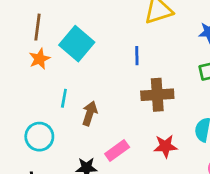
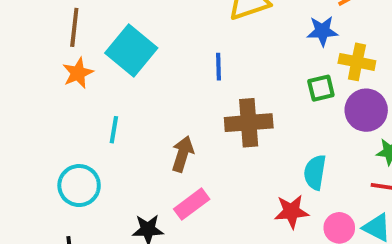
brown arrow: (90, 113) -> (183, 154), moved
red star: (165, 146) -> (292, 212), moved

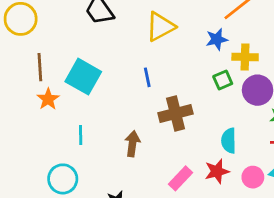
pink rectangle: (192, 204) -> (181, 178), moved

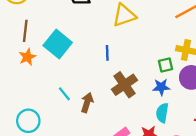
blue star: (217, 39) -> (161, 87), moved
brown cross: (176, 113) -> (125, 85), turned -30
cyan line: (81, 135) -> (64, 94), moved, turned -48

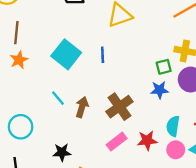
cyan square: (58, 44) -> (66, 54), moved
brown cross: (125, 85) -> (119, 107), moved
cyan semicircle: (162, 113) -> (173, 126), moved

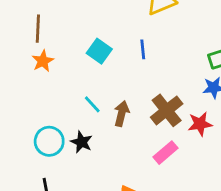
cyan square: (66, 54) -> (99, 51), size x0.7
red star: (147, 140) -> (200, 124), moved
black star: (62, 152) -> (82, 142), moved, turned 30

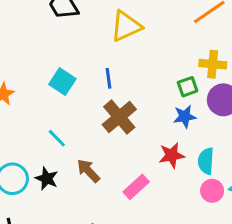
brown cross: (167, 110) -> (119, 117), moved
brown arrow: (122, 114) -> (88, 171), moved, turned -55

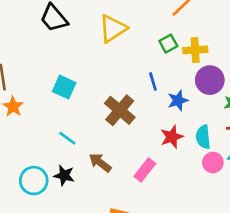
blue line: (109, 78) -> (153, 82), moved
green square: (188, 87) -> (168, 44), moved

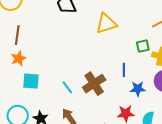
cyan square: (64, 87) -> (31, 81), moved, turned -36
cyan line: (67, 138) -> (67, 87), moved

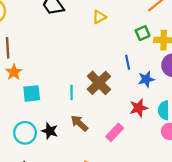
yellow triangle: (106, 24) -> (99, 17), size x0.6
cyan line: (67, 87) -> (72, 93), turned 48

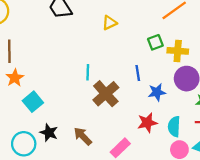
cyan square: (32, 93) -> (33, 102), turned -36
cyan line: (72, 93) -> (88, 72), moved
black star: (50, 131) -> (49, 133), moved

